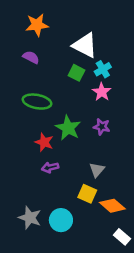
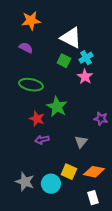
purple star: (102, 127) -> (101, 119), moved
yellow square: (87, 194) -> (69, 172), moved
orange diamond: (112, 206) -> (94, 172), turned -30
white rectangle: (122, 237) -> (93, 198), moved, turned 32

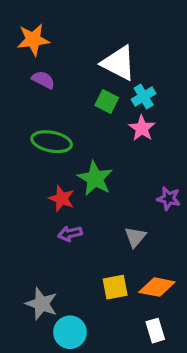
orange star: (31, 21) -> (33, 40), moved
yellow square: (69, 172) -> (115, 287), turned -35
cyan circle: (51, 184) -> (70, 332), moved

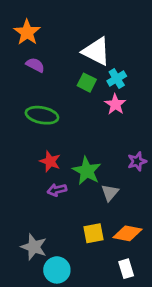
orange star: (33, 40) -> (27, 32), turned -30
green star: (95, 178) -> (87, 171), moved
purple star: (169, 198) -> (137, 161), turned -30

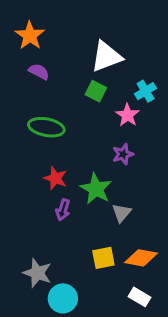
white triangle: (96, 51) -> (106, 57), turned -48
cyan cross: (117, 79) -> (146, 91), moved
purple star: (137, 161) -> (123, 154), moved
purple arrow: (57, 190) -> (63, 210), turned -60
white rectangle: (126, 269) -> (139, 297), turned -42

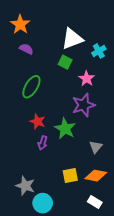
cyan cross: (146, 91) -> (99, 51), moved
green ellipse: (46, 127) -> (31, 87), turned -70
purple star: (123, 154) -> (83, 105), size x1.6
gray triangle: (121, 213) -> (96, 147), moved

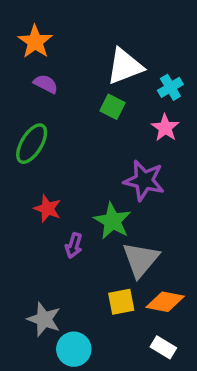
pink star: (87, 79) -> (165, 128), moved
green ellipse: (31, 87) -> (32, 144), moved
purple star: (83, 105) -> (144, 180), turned 30
red star: (38, 121) -> (47, 209), moved
gray triangle: (96, 147) -> (141, 260), moved, size x1.6

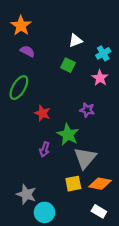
white triangle: (125, 66) -> (75, 41), size x0.6
purple star: (144, 180) -> (87, 110), size x0.6
red star: (47, 209) -> (42, 113), moved

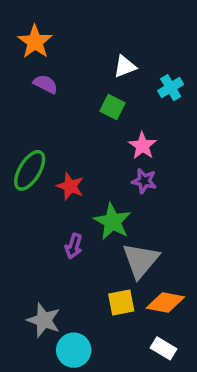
pink star: (100, 78) -> (142, 146), moved
green ellipse: (19, 88) -> (30, 170), moved

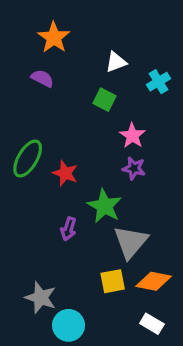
orange star: (35, 42) -> (54, 37), moved

